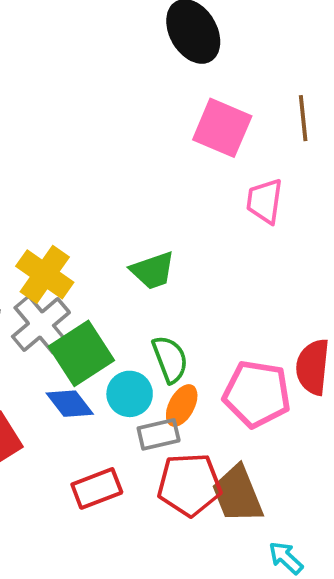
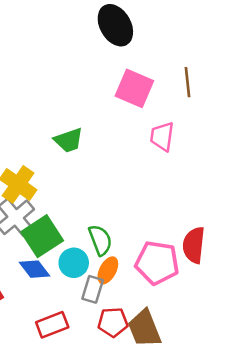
green trapezoid: (153, 271) -> (69, 140), moved
gray rectangle: (159, 434) -> (93, 289), turned -60
red pentagon: (189, 485) -> (113, 322), size x0.7

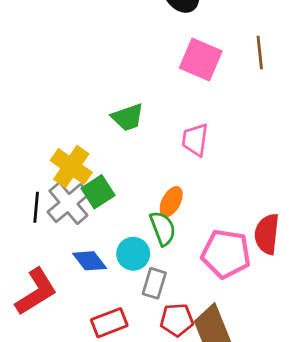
pink trapezoid: (162, 136) -> (195, 140), moved
green square: (42, 236) -> (98, 192), moved, size x0.7
orange ellipse: (108, 270) -> (171, 202), moved

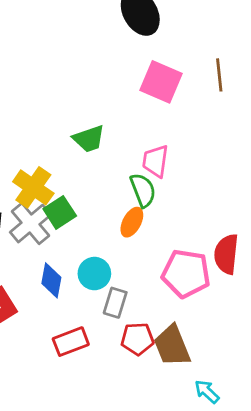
green semicircle: (163, 228) -> (143, 190), moved
blue diamond: (90, 261) -> (51, 280), turned 48

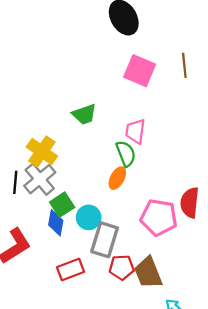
green square: (60, 212) -> (62, 205), moved
gray rectangle: (115, 303) -> (105, 240), size x1.5

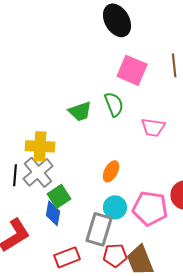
pink trapezoid: (135, 131) -> (153, 127), moved, turned -90
yellow cross: (42, 152) -> (40, 146), turned -32
green semicircle: (126, 154) -> (114, 104), moved
cyan circle: (89, 217) -> (115, 207), moved

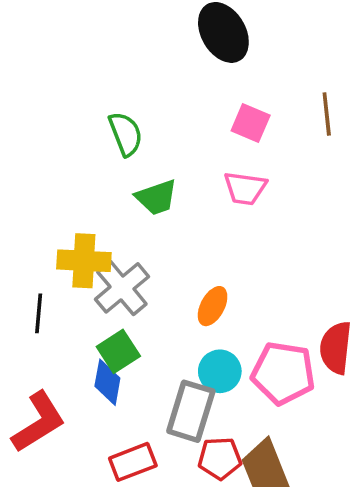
pink square: (132, 70) -> (251, 123), size x0.7
green semicircle: (114, 104) -> (126, 134), moved
pink trapezoid: (153, 127) -> (245, 188), moved
gray cross: (38, 172) -> (122, 288), moved

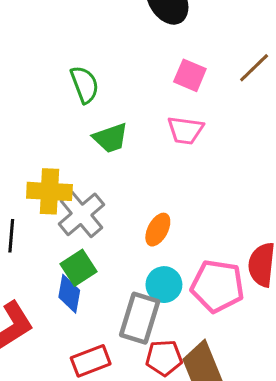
brown line: (327, 114) -> (254, 68), turned 52

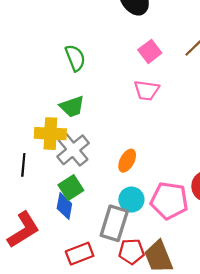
pink square: (190, 75) -> (150, 51), turned 30
green trapezoid: (111, 138) -> (72, 107), moved

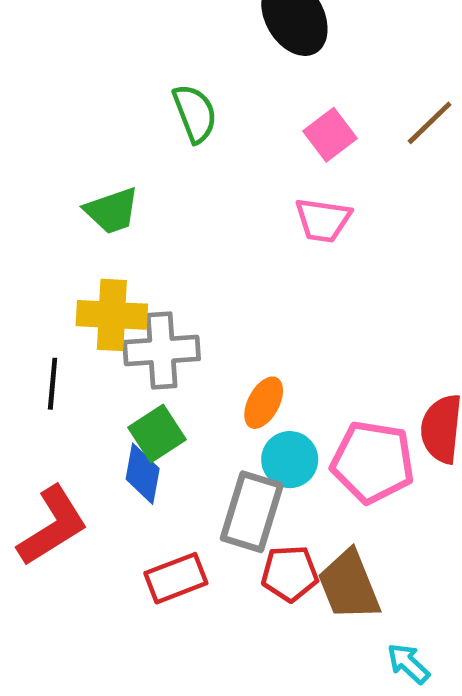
green semicircle: (75, 58) -> (195, 113), moved
green trapezoid: (72, 107) -> (112, 211), moved
gray cross: (73, 150) -> (162, 351), turned 36
orange ellipse: (127, 161) -> (264, 403), moved

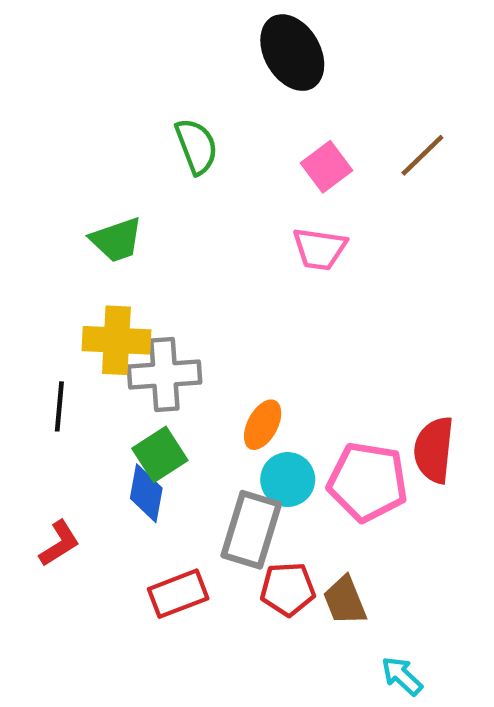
red L-shape: (53, 526) -> (59, 543), size x0.6
brown trapezoid: (349, 585) -> (345, 601), size x0.7

